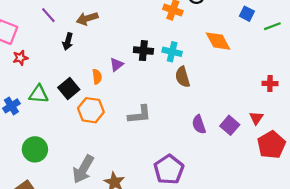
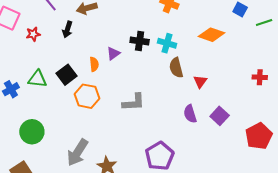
orange diamond: (218, 41) -> (212, 35), turned -45
red star: (20, 58) -> (33, 34), moved
red triangle: (256, 118) -> (200, 82), moved

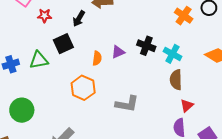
black square: (67, 75) -> (63, 44), moved
green triangle: (37, 79) -> (39, 60), turned -30
red triangle: (200, 82) -> (187, 106), moved

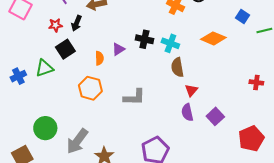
red star: (45, 16) -> (55, 25), moved
green circle: (22, 110) -> (45, 128), moved

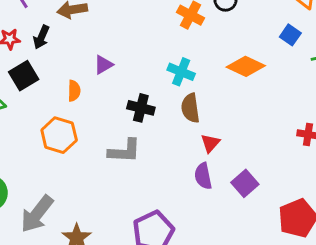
black cross: (144, 39) -> (141, 108), moved
purple triangle: (118, 49) -> (103, 65), moved

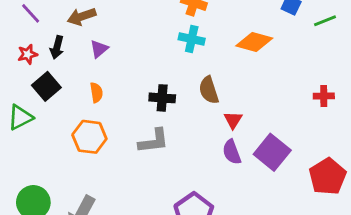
purple triangle: (103, 65) -> (99, 49), moved
cyan cross: (181, 72) -> (192, 39), moved
purple square: (245, 183) -> (272, 152), size x1.4

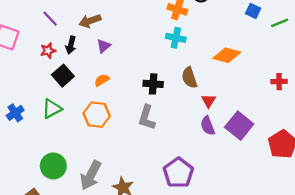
orange diamond: (254, 42) -> (227, 55), moved
orange semicircle: (96, 93) -> (102, 80), turned -112
green triangle: (20, 117) -> (52, 109), moved
gray L-shape: (154, 141) -> (147, 118), turned 115

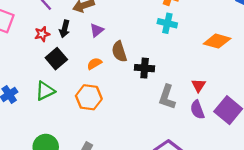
brown semicircle: (189, 78) -> (119, 52), moved
gray L-shape: (147, 118) -> (167, 97), moved

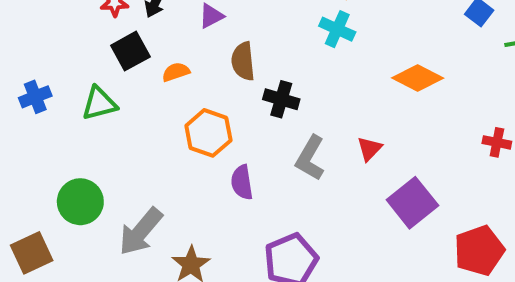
orange semicircle: (94, 64) -> (176, 72), moved
orange hexagon: (89, 97) -> (208, 133), moved
purple semicircle: (197, 110) -> (242, 182), moved

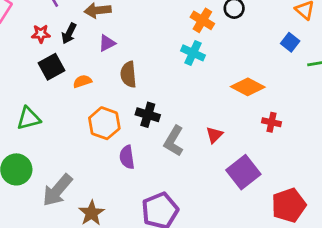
black cross: (281, 99) -> (148, 115), moved
green triangle: (99, 103) -> (29, 118), moved
red cross: (497, 142) -> (272, 122), moved

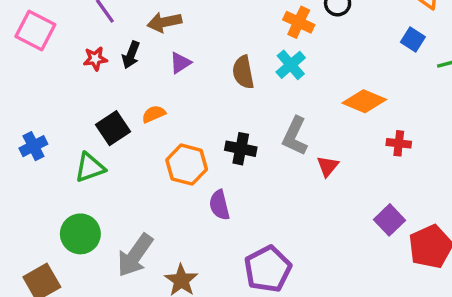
cyan cross: (193, 53) -> (291, 65), turned 30
black square: (51, 67) -> (113, 128), moved
brown semicircle: (128, 74) -> (243, 72), moved
gray L-shape: (174, 141) -> (295, 136), moved
purple square: (243, 172) -> (389, 220), moved, size x0.7

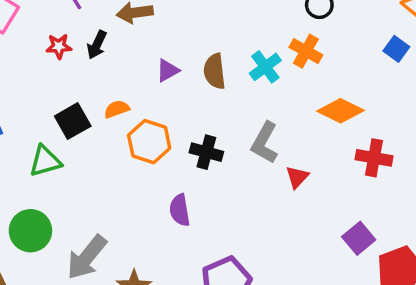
orange cross: (299, 22) -> (306, 51), moved
purple triangle: (180, 63) -> (168, 70), moved
red cross: (399, 143) -> (374, 158), size x1.4
orange hexagon: (187, 165) -> (149, 142), moved

